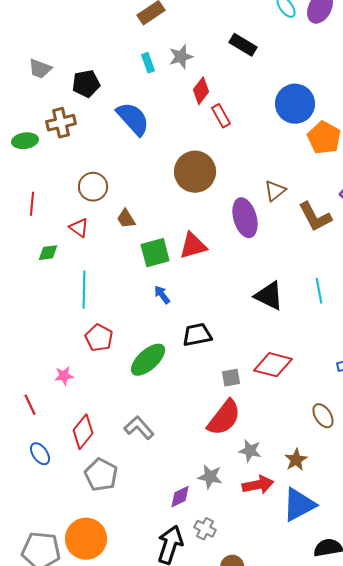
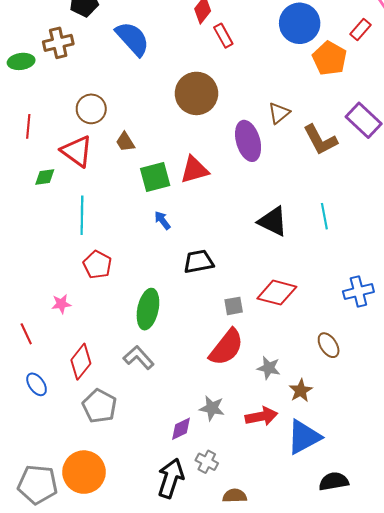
red triangle: (79, 228) -> (77, 151), size x1.6
green ellipse: (148, 360) -> (148, 309), moved, turned -36
gray star: (250, 451) -> (269, 368), moved

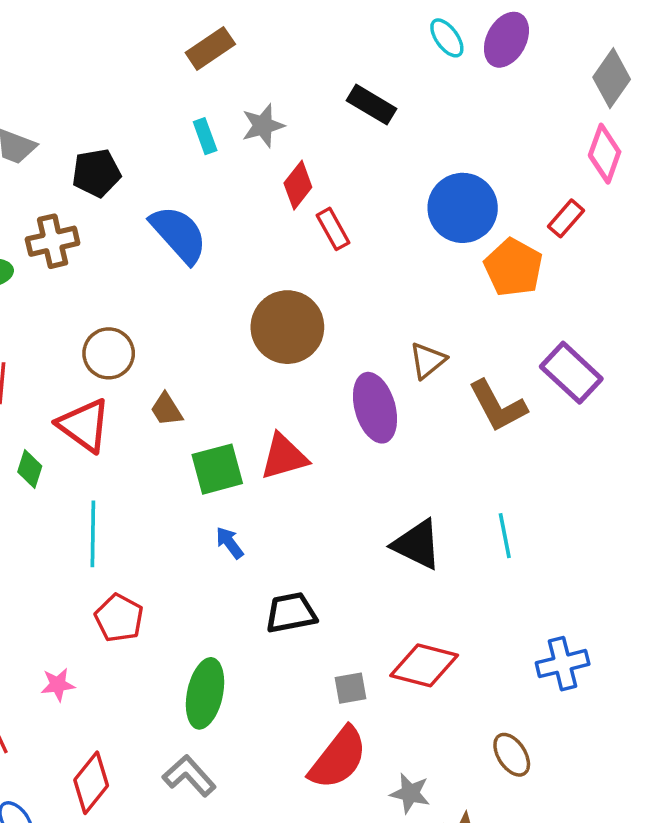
green diamond: (45, 177) -> (30, 469), turned -65

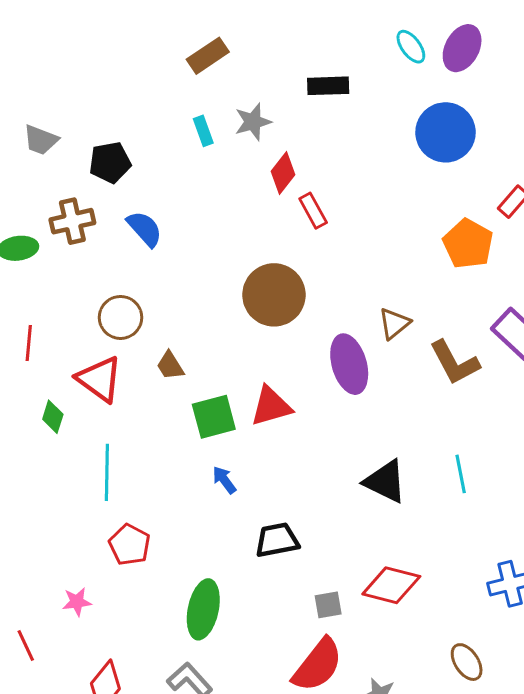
black rectangle: (372, 105) -> (328, 86), moved, turned -33
blue circle: (463, 208) -> (446, 132), moved
blue semicircle: (179, 234) -> (145, 229), moved, size x0.7

